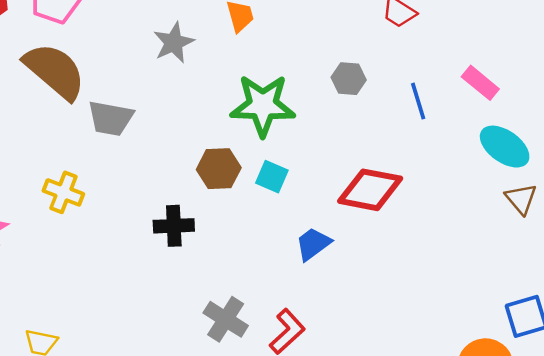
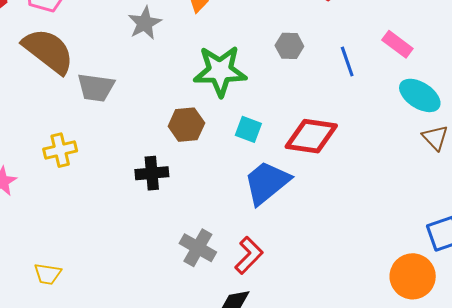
cyan square: (272, 177) -> (248, 129), moved
yellow cross: (63, 192) -> (60, 150), turned -32
blue trapezoid: (313, 244) -> (267, 183), size x1.6

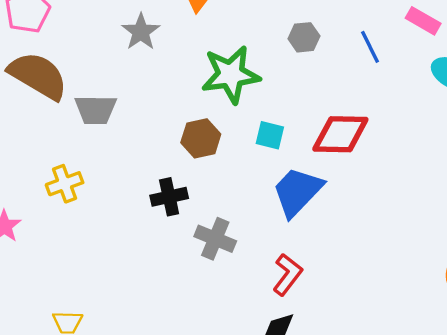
gray cross: (198, 248) -> (215, 239), moved

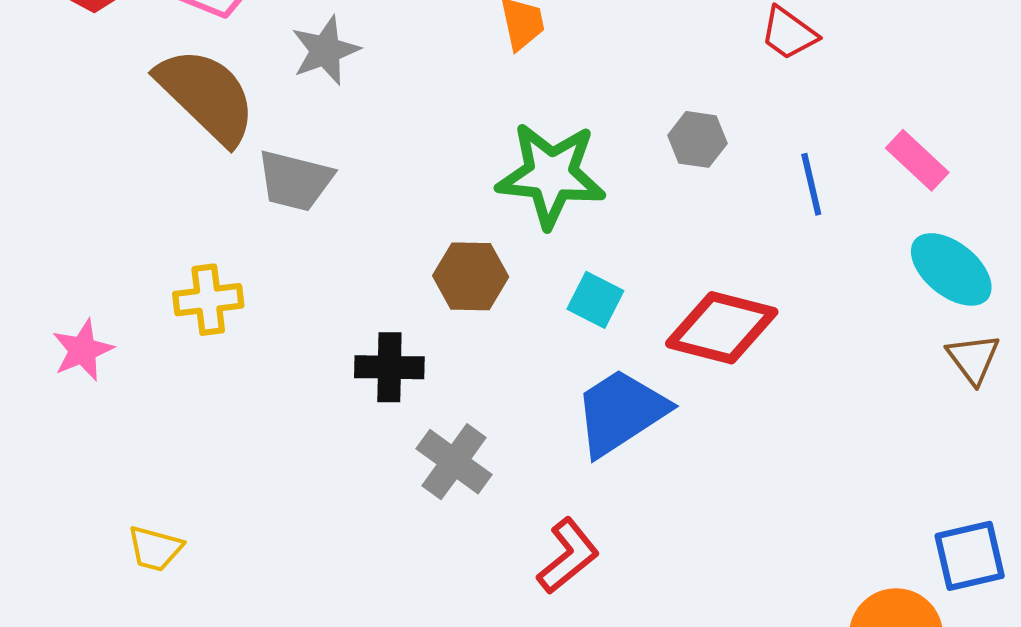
gray star: (141, 32) -> (325, 50), moved

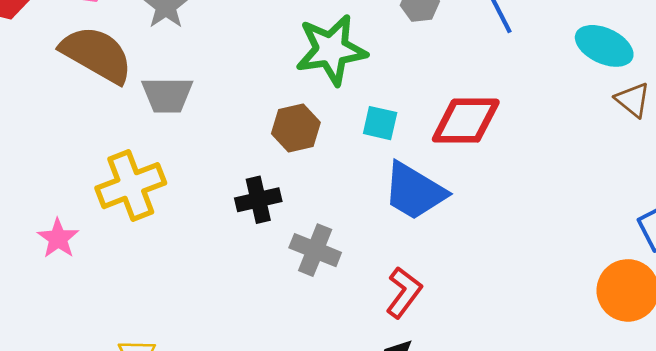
yellow cross: (208, 300) -> (131, 186), size x1.5
blue trapezoid: (621, 412) -> (414, 191), turned -102

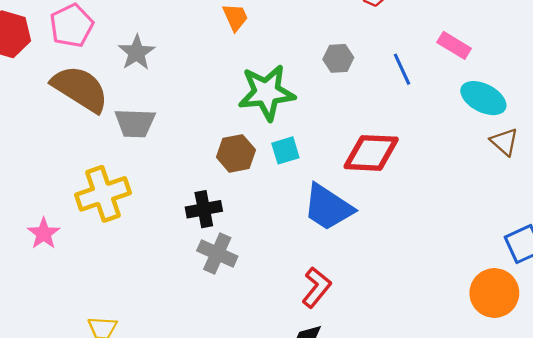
cyan square: (380, 123) -> (285, 150), moved, turned -32
gray cross: (315, 250) -> (217, 254), moved

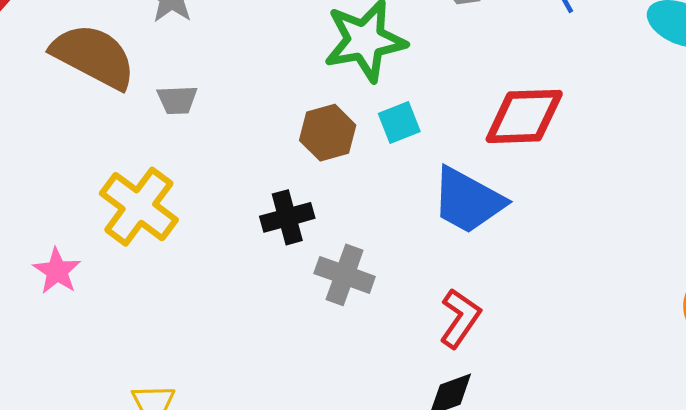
gray trapezoid: (135, 123) -> (177, 100), size x0.7
yellow cross: (103, 194) -> (139, 207), turned -30
gray cross: (217, 254) -> (345, 275), moved

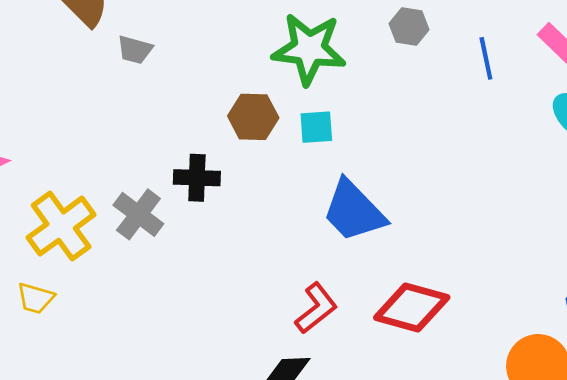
red diamond: (524, 116) -> (412, 308), moved
yellow cross: (139, 207) -> (61, 226), moved
gray cross: (345, 275) -> (138, 214), moved

